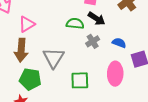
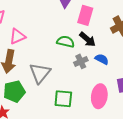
blue semicircle: (119, 43) -> (102, 59), moved
green pentagon: (30, 79) -> (14, 91), turned -30

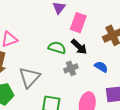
blue semicircle: (102, 59) -> (101, 67), moved

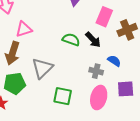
pink rectangle: (78, 23) -> (104, 17), moved
gray cross: (71, 68) -> (96, 71), moved, turned 32

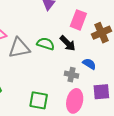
gray triangle: (42, 68) -> (19, 48), moved, turned 35

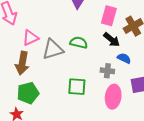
black arrow: (68, 43) -> (112, 40), moved
green square: (39, 100) -> (77, 87), moved

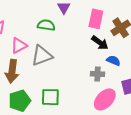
green semicircle: (79, 43) -> (46, 25), moved
green square: (77, 87) -> (50, 97), moved
pink ellipse: (113, 97) -> (105, 99), turned 40

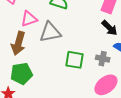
green square: (50, 97) -> (74, 60), moved

